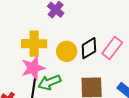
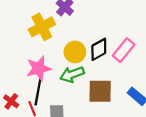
yellow cross: (34, 44) -> (42, 27), moved, turned -30
green arrow: (49, 82) -> (72, 74), moved

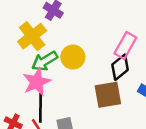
black diamond: (99, 49) -> (120, 67), moved
green arrow: (72, 74) -> (45, 61), moved

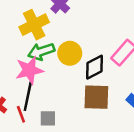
black diamond: (120, 67) -> (94, 67), moved

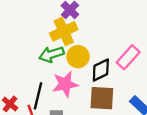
yellow cross: (34, 25) -> (64, 31), moved
pink star: (29, 70) -> (65, 84), moved

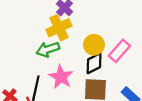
yellow circle: (78, 57) -> (94, 45), moved
pink star: (65, 84) -> (61, 77), turned -30

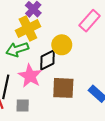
pink rectangle: (119, 51) -> (90, 21), moved
black diamond: (94, 63) -> (48, 60), moved

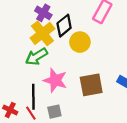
black diamond: (48, 60) -> (64, 26), moved

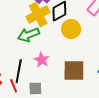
pink star: (55, 80) -> (42, 60), size x0.7

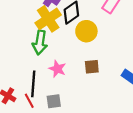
green arrow: (28, 35) -> (40, 43), turned -55
brown square: (74, 70) -> (92, 67), moved, size x0.6

